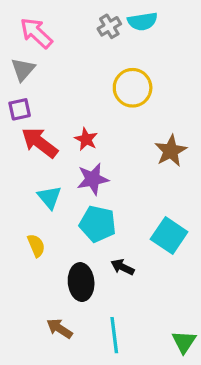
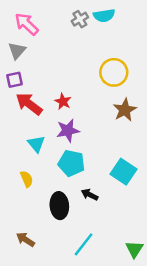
yellow circle: (133, 88) -> (114, 72), moved
brown arrow: (59, 329) -> (25, 239), moved
cyan line: (114, 335) -> (84, 244), turned 45

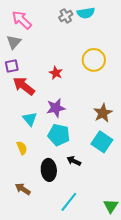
red star: (63, 101) -> (56, 73), moved
brown star: (125, 110) -> (103, 113), moved
brown arrow: (25, 239) -> (23, 189), moved

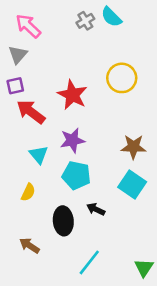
cyan semicircle: (86, 13) -> (111, 17), turned 54
red star: (56, 73) -> (72, 95), size x1.6
brown star: (103, 113) -> (133, 147), turned 30
yellow semicircle: (22, 148) -> (28, 192), turned 48

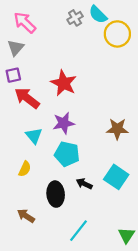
yellow circle: (122, 78) -> (117, 34), moved
cyan square: (132, 184) -> (116, 177), moved

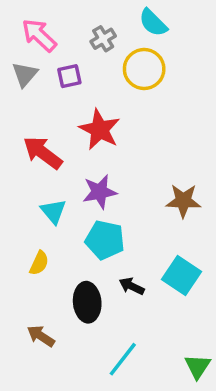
gray cross: (75, 18) -> (103, 39), moved
yellow circle: (117, 34) -> (144, 69), moved
purple square: (13, 75) -> (69, 76), moved

